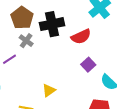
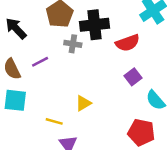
gray cross: (26, 41) -> (73, 44), moved, turned -32

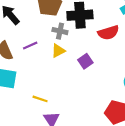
purple square: (133, 77) -> (85, 61), moved
yellow triangle: (83, 103) -> (58, 51), moved

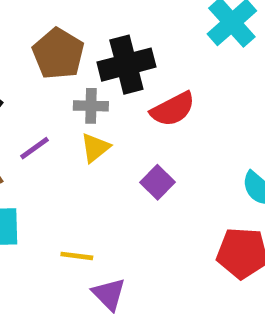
red semicircle: (108, 33) -> (173, 109), moved
purple square: (85, 61) -> (157, 182), moved

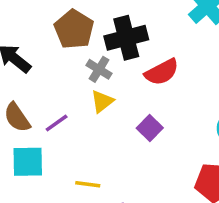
gray cross: (91, 106) -> (99, 69), turned 30
purple line: (35, 148) -> (57, 123), moved

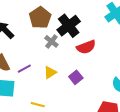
black cross: (126, 38) -> (69, 26), turned -30
yellow triangle: (102, 101) -> (50, 72), moved

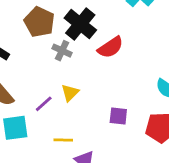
purple line: (24, 69) -> (44, 104), moved
purple square: (76, 77) -> (118, 116), moved, turned -32

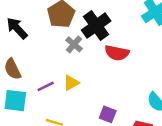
red semicircle: (110, 47) -> (117, 53), turned 30

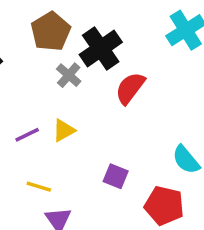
red semicircle: (117, 53) -> (130, 88), turned 115

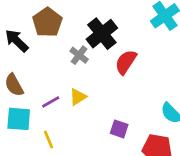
brown pentagon: (51, 32) -> (47, 22), moved
yellow line: (39, 187) -> (48, 140), moved, turned 54

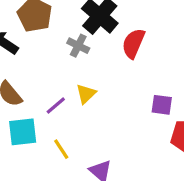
purple square: (119, 129) -> (162, 105), moved

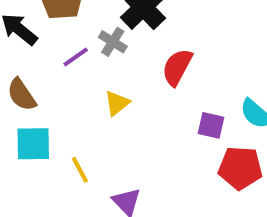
red semicircle: (133, 43) -> (177, 67), moved
purple line: (56, 105) -> (76, 57), moved

